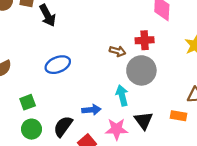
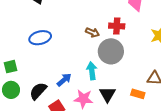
blue arrow: (91, 110) -> (64, 80), turned -42

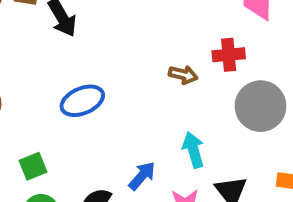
gray circle: (111, 51) -> (261, 106), moved

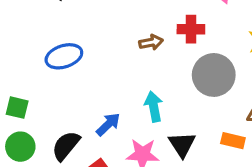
brown arrow: (183, 75) -> (151, 42), turned -30
green square: (33, 166) -> (17, 108), turned 30

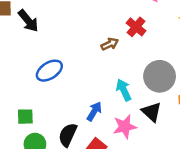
red cross: (191, 29) -> (136, 27), turned -36
gray circle: (214, 75) -> (160, 76), moved

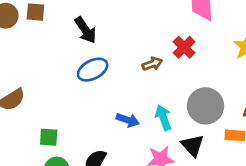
black arrow: (28, 21) -> (85, 30), moved
blue ellipse: (49, 71) -> (93, 70), moved
blue arrow: (94, 111) -> (128, 120), moved, turned 72

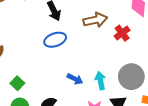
brown arrow: (152, 64) -> (95, 20), moved, size x1.6
green square: (49, 137) -> (17, 83), turned 32

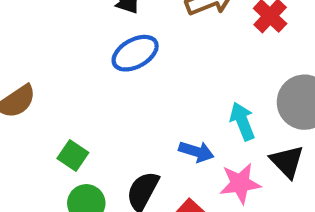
blue arrow: (75, 79) -> (196, 152), moved

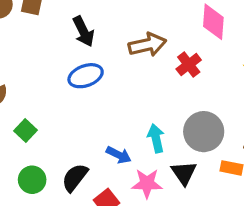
green square: (73, 156) -> (26, 130), moved

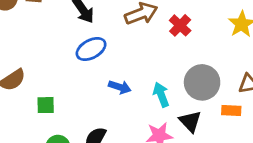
green square: (26, 130) -> (46, 105), turned -36
blue arrow: (119, 155) -> (120, 87), moved

